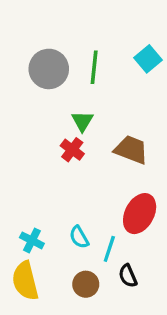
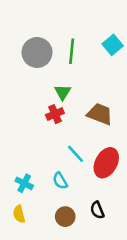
red cross: (72, 150) -> (55, 114), turned 30
cyan line: (109, 249) -> (75, 154), moved, turned -60
yellow semicircle: (25, 281) -> (19, 214), size x0.6

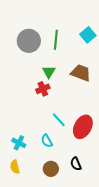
brown trapezoid: (100, 114) -> (81, 73), moved

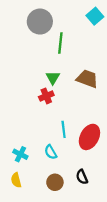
cyan square: (88, 35) -> (95, 16), moved
gray circle: (29, 41) -> (40, 22), moved
cyan line: (59, 120) -> (64, 129), turned 35

